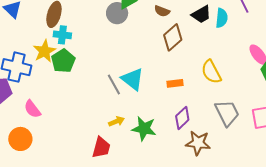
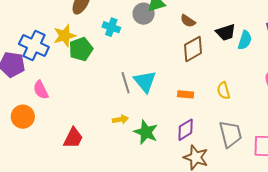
cyan cross: (62, 35) -> (111, 27), moved
yellow semicircle: (211, 72) -> (223, 91), size x0.7
red trapezoid: (101, 148) -> (73, 138), moved

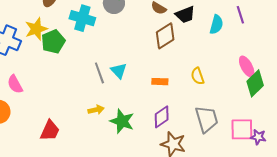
cyan cross: (111, 27) -> (82, 18), size x1.4
black trapezoid: (226, 32) -> (185, 15), moved
cyan triangle: (145, 81) -> (119, 71), size x0.7

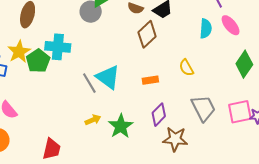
cyan cross: (82, 18) -> (58, 47), moved
cyan semicircle: (216, 25) -> (206, 29), moved
pink ellipse: (247, 67) -> (231, 25), moved
cyan triangle: (119, 71) -> (108, 77), size x1.5
green star: (122, 121) -> (121, 126), turned 30

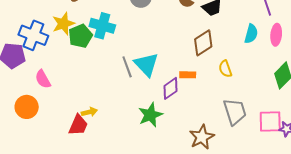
pink ellipse: (231, 25) -> (276, 35), turned 35
brown diamond: (147, 34) -> (203, 43), moved
purple diamond: (159, 115) -> (171, 88), moved
yellow arrow: (93, 120) -> (89, 112), moved
brown star: (175, 139) -> (202, 137), turned 30

